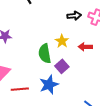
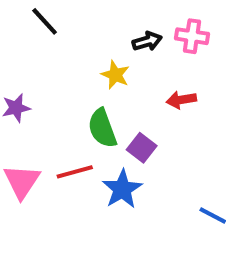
yellow star: (62, 41) -> (115, 75), moved
red line: (20, 89) -> (75, 172), moved

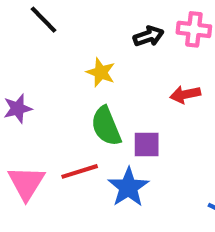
yellow star: (115, 75) -> (101, 72), moved
purple square: (142, 148) -> (147, 145), turned -36

